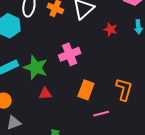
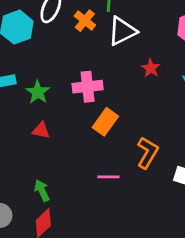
green star: (36, 67) -> (38, 92), size x0.7
orange rectangle: (86, 90) -> (105, 122), moved

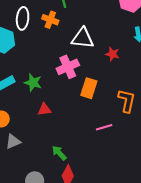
white triangle: (122, 31) -> (83, 38), moved, turned 50
red star: (151, 68) -> (112, 54), moved

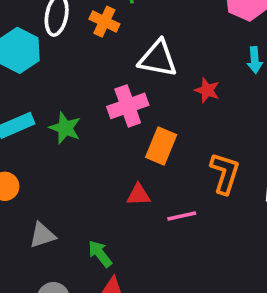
red triangle: (44, 109) -> (138, 195), moved
gray triangle: (13, 142) -> (42, 235), moved

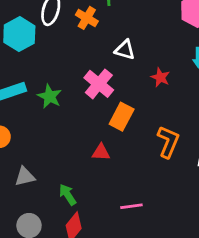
white triangle: (158, 59) -> (125, 50), size x0.7
pink cross: (128, 106) -> (99, 84), turned -36
pink line: (182, 216) -> (131, 206), moved

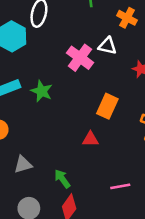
orange cross: (87, 18) -> (127, 18), moved
pink cross: (99, 84) -> (80, 58), moved

